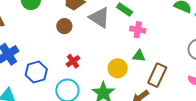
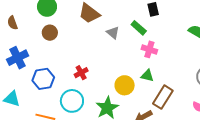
gray triangle: (99, 18) -> (113, 33), size x0.6
brown circle: (64, 26) -> (50, 33), moved

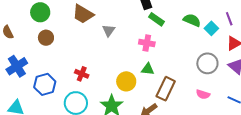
green rectangle: (139, 28) -> (156, 19), moved
gray triangle: (113, 33) -> (109, 30), turned 32
red cross: (81, 73) -> (82, 74), turned -32

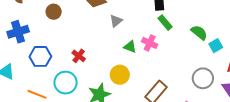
green triangle: (148, 69) -> (130, 47), moved

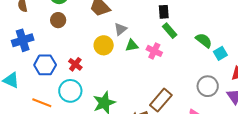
green triangle: (130, 47) -> (132, 45), moved, turned -32
red cross: (79, 56) -> (75, 64), moved
yellow circle: (120, 75) -> (104, 45), moved

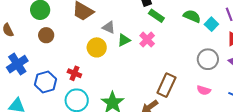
gray triangle: (121, 29) -> (109, 27), turned -40
pink cross: (154, 51) -> (147, 40), turned 35

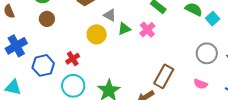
red cross: (74, 73) -> (73, 59), turned 32

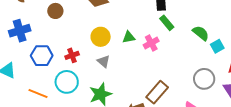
gray triangle: (110, 15) -> (104, 61), moved

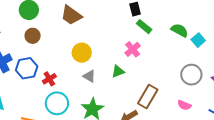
green triangle: (129, 37) -> (118, 71), moved
red cross: (72, 55) -> (49, 79), moved
blue hexagon: (42, 56) -> (27, 68), moved

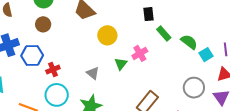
green rectangle: (144, 27) -> (164, 34), moved
yellow circle: (82, 53) -> (107, 35), moved
green triangle: (118, 71) -> (121, 64), moved, turned -40

